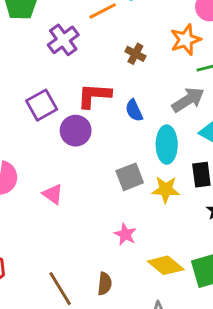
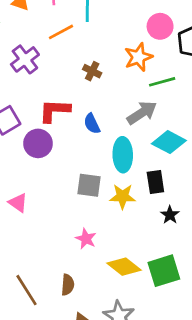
gray square: (130, 177) -> (89, 185), turned 30

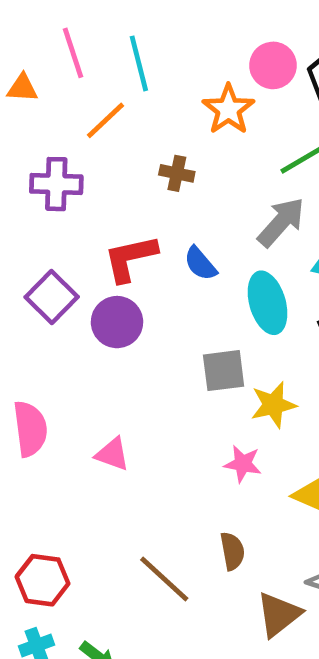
orange star: (138, 57) -> (228, 109), moved
purple cross: (25, 59) -> (56, 184), turned -36
yellow star: (123, 196) -> (273, 405), moved
pink triangle: (18, 203) -> (112, 454), moved

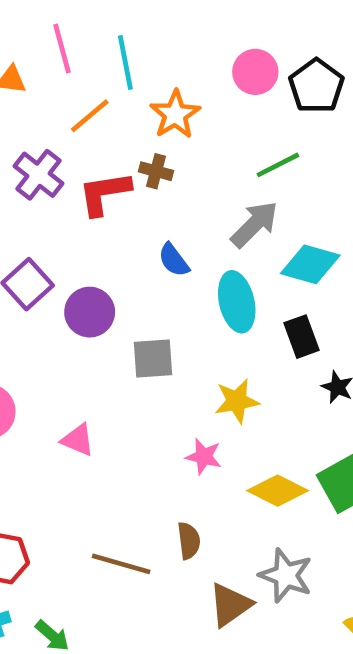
orange star: (228, 109) -> (175, 114), moved
purple cross: (56, 184) -> (38, 175), turned 33
red L-shape: (130, 258) -> (104, 193), moved
gray square: (224, 371) -> (153, 358), moved
brown line: (164, 579) -> (121, 564), turned -30

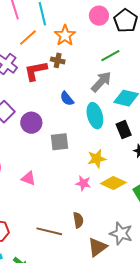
yellow diamond: (278, 491) -> (113, 183), moved

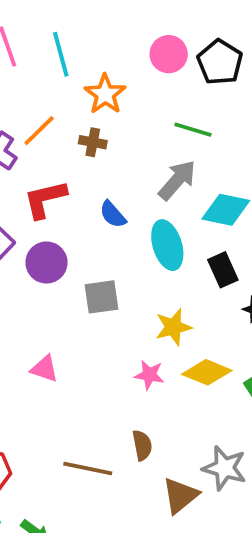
orange line: (28, 38) -> (39, 131), moved
green line: (110, 56) -> (193, 130), turned 48
red L-shape: (36, 71) -> (45, 199), moved

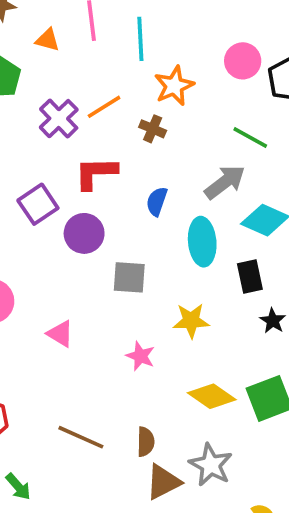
blue semicircle: (113, 214) -> (157, 201), turned 48
yellow diamond: (207, 372) -> (212, 396), moved
pink star: (149, 375) -> (140, 356), moved
brown semicircle: (142, 445) -> (146, 442), moved

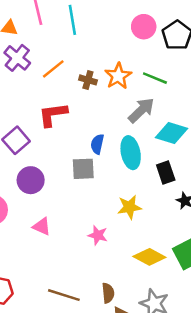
orange star: (174, 86) -> (118, 76), moved
purple cross: (59, 119) -> (17, 58), moved
blue semicircle: (157, 201) -> (97, 144), moved
purple circle: (84, 233) -> (31, 180), moved
gray square: (129, 277) -> (83, 169), moved

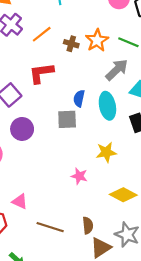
pink triangle: (42, 226) -> (20, 201), moved

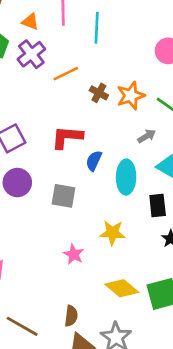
gray arrow: (117, 70) -> (147, 136), size x0.6
red L-shape: (41, 73) -> (67, 137), moved
gray square: (67, 119) -> (64, 196), moved
brown line: (50, 227) -> (22, 326), moved

